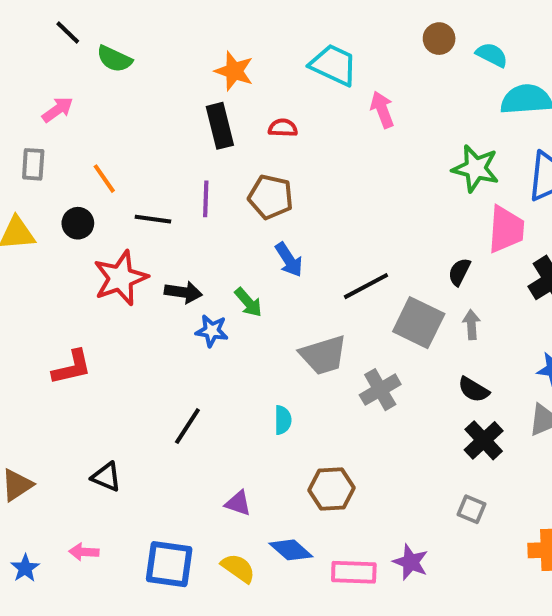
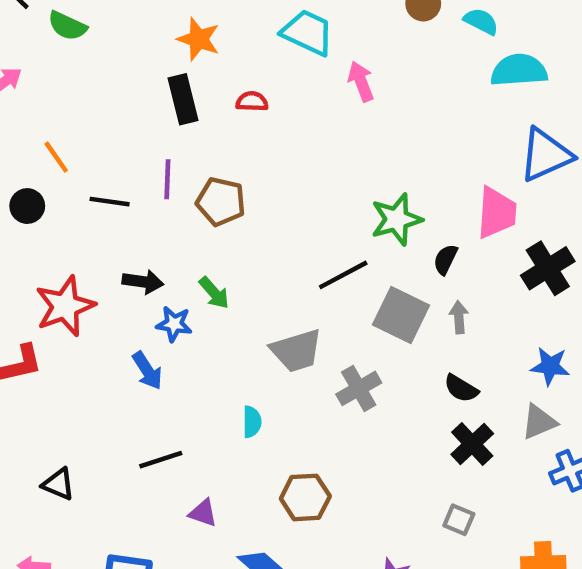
green star: (476, 168) -> (397, 219), moved, turned -30
brown pentagon: (271, 197) -> (221, 202), moved
blue arrow: (289, 260) -> (147, 371), moved
red star: (120, 278) -> (65, 306), moved
black line: (187, 426) -> (161, 460), moved, turned 39

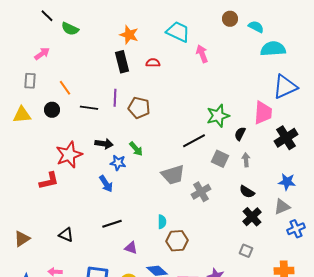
gray square: (401, 315) -> (220, 159), size x0.7
cyan semicircle: (252, 422) -> (162, 222), moved

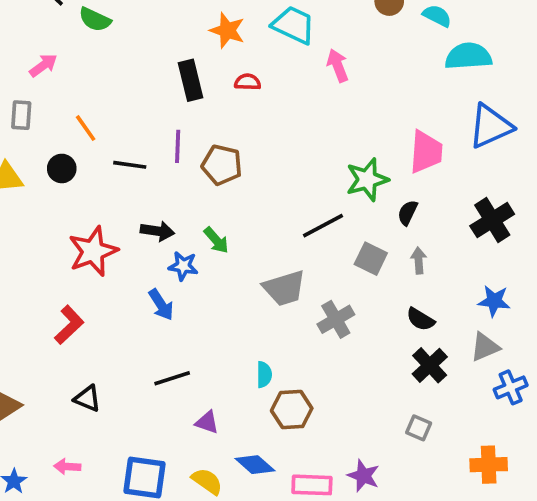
orange star: (129, 35) -> (227, 30), moved
pink trapezoid: (263, 113) -> (426, 152), moved
red L-shape: (49, 181) -> (69, 325), moved, turned -30

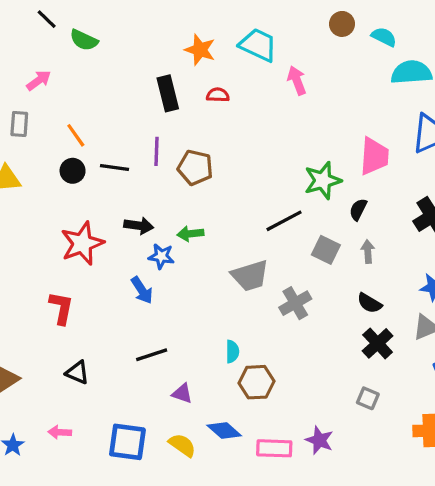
black circle: (62, 168) -> (73, 171), moved
green arrow: (216, 240) -> (190, 234), turned 125
red L-shape: (69, 325) -> (61, 308), turned -36

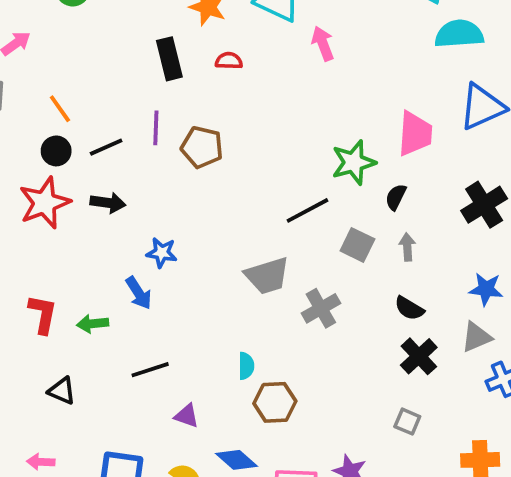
black line: (115, 168) -> (106, 147), turned -32
black arrow: (139, 226) -> (108, 203), moved
green arrow: (190, 234) -> (93, 324), moved
red star: (82, 243) -> (45, 203), moved

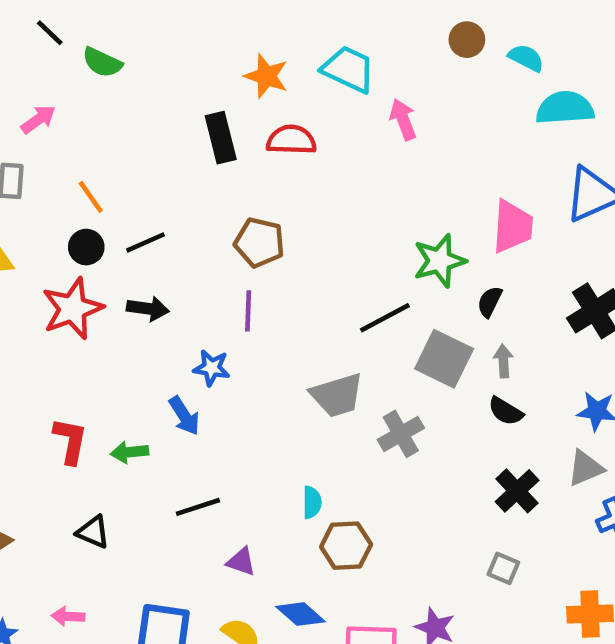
red semicircle: (229, 61) -> (291, 140), size x1.5
purple line: (156, 128) -> (248, 311), moved
gray square: (357, 245) -> (444, 359), size x1.4
black semicircle: (409, 308) -> (506, 411), moved

